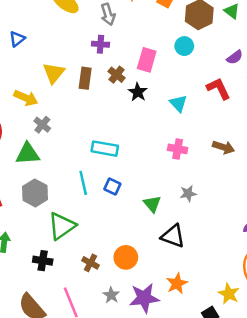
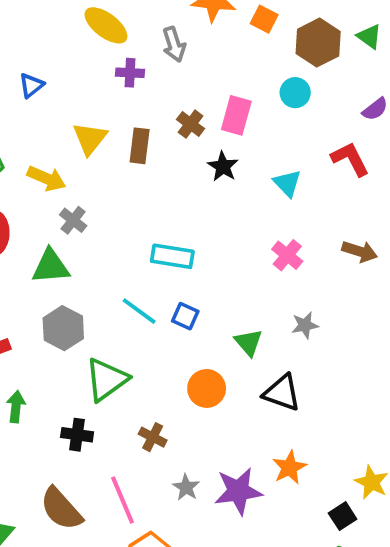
purple cross: (100, 44) -> (130, 73), moved
brown cross: (116, 75) -> (191, 124), moved
pink cross: (178, 149) -> (287, 255), turned 30
cyan line: (83, 183) -> (139, 311), turned -40
orange circle: (126, 257) -> (207, 388), moved

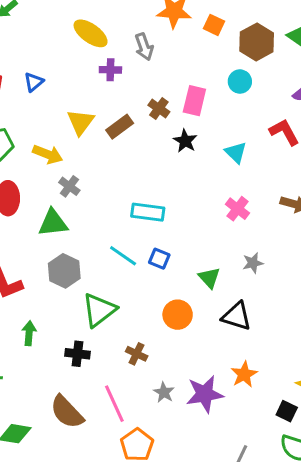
brown rectangle: (140, 146) -> (120, 127), turned 48
black square: (343, 516) -> (287, 411), turned -30

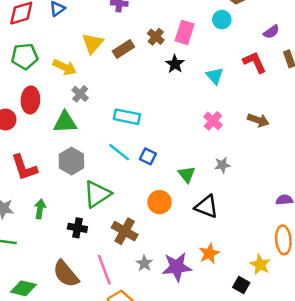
cyan rectangle: (148, 212) -> (127, 117), moved
brown cross: (137, 354) -> (125, 231), size x1.5

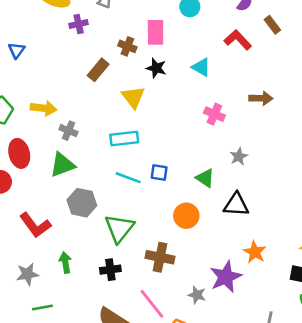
yellow triangle: (93, 43) -> (133, 97), moved
gray star: (144, 263) -> (197, 295), moved

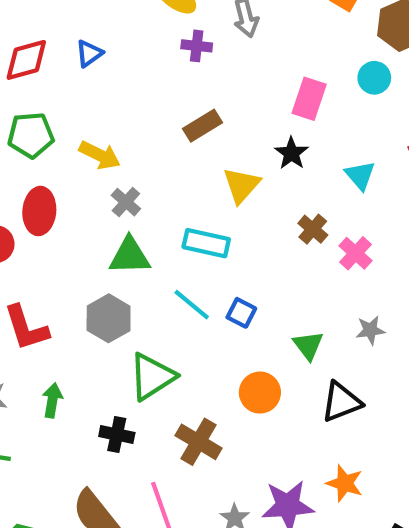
brown cross: (127, 46) -> (313, 229), moved
green triangle: (62, 165) -> (130, 256), moved
black triangle: (236, 205) -> (341, 402), turned -44
orange star: (255, 252) -> (345, 483), turned -30

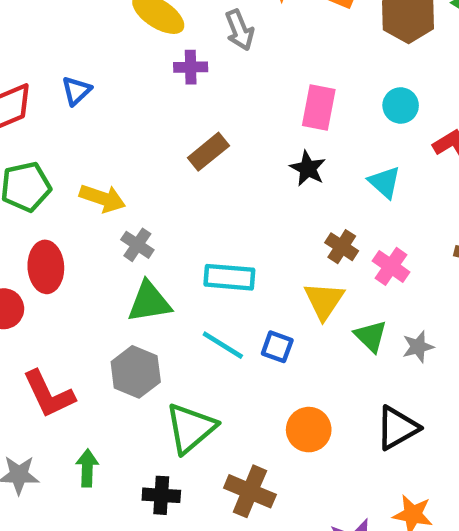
cyan circle: (374, 78) -> (401, 105), moved
yellow triangle: (241, 185) -> (324, 301), moved
green triangle: (308, 345) -> (371, 336), moved

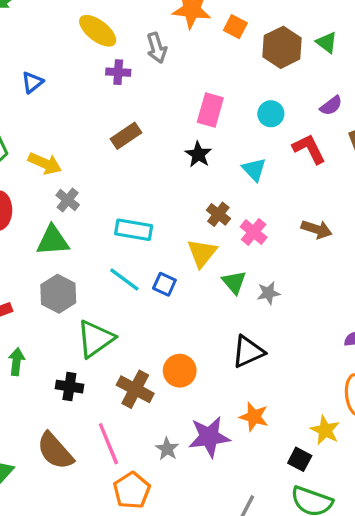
green triangle: (149, 302) -> (53, 241), moved
orange circle: (309, 430) -> (180, 371), moved

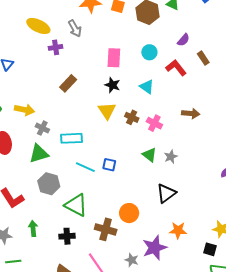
cyan rectangle: (134, 230) -> (71, 138), moved
yellow triangle: (202, 253) -> (107, 111), moved
green triangle: (95, 339) -> (76, 205), turned -45

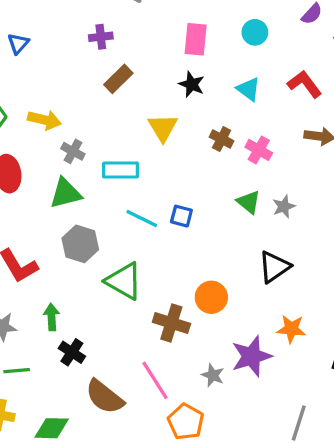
purple cross: (56, 47) -> (101, 37), moved
red L-shape: (176, 68) -> (305, 84), moved
yellow triangle: (107, 111) -> (163, 128), moved
black cross: (67, 236) -> (72, 352), moved, turned 35

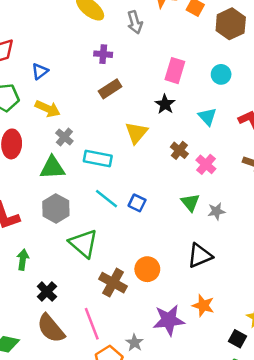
blue triangle: (18, 43) -> (40, 71), moved
black cross: (72, 352) -> (47, 292), moved
gray star: (213, 375) -> (135, 343), moved

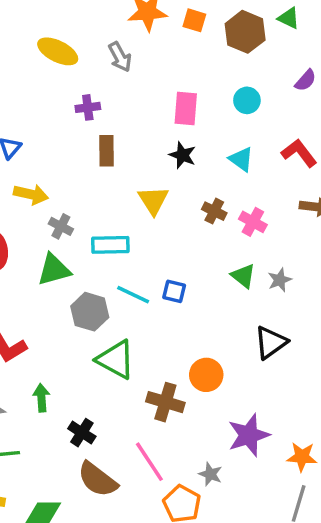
brown rectangle: (110, 89) -> (107, 151), turned -45
gray hexagon: (56, 208) -> (90, 312), moved
orange star: (203, 305) -> (302, 457), moved

